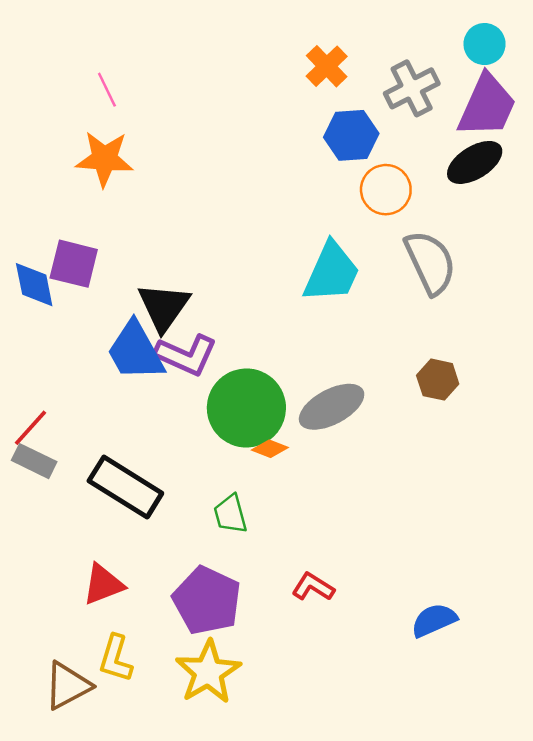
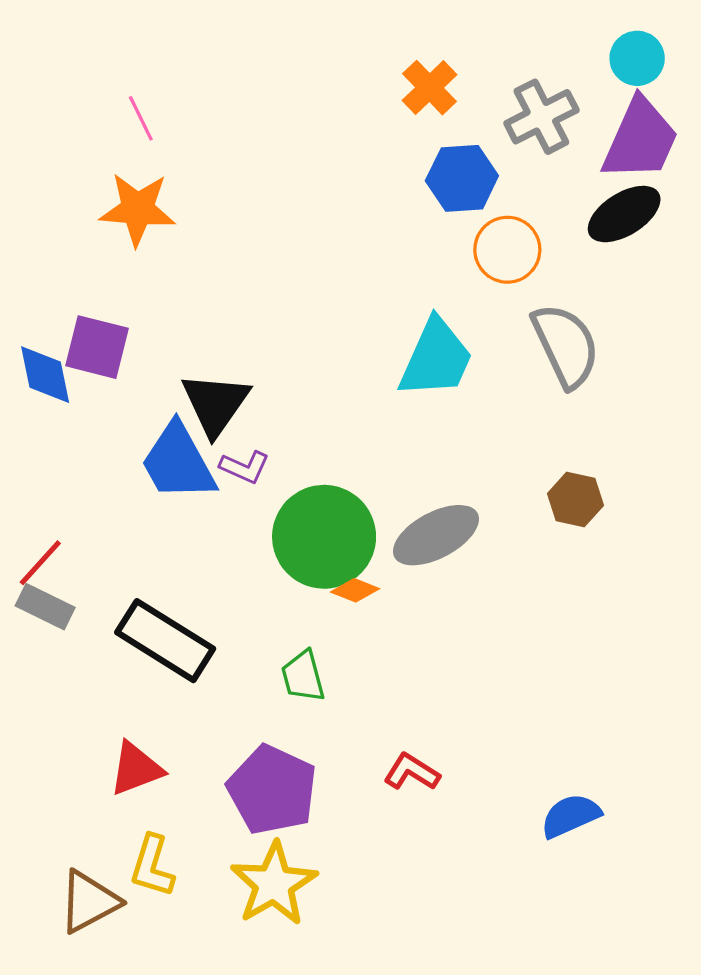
purple L-shape: (186, 355) -> (245, 467), size x0.6

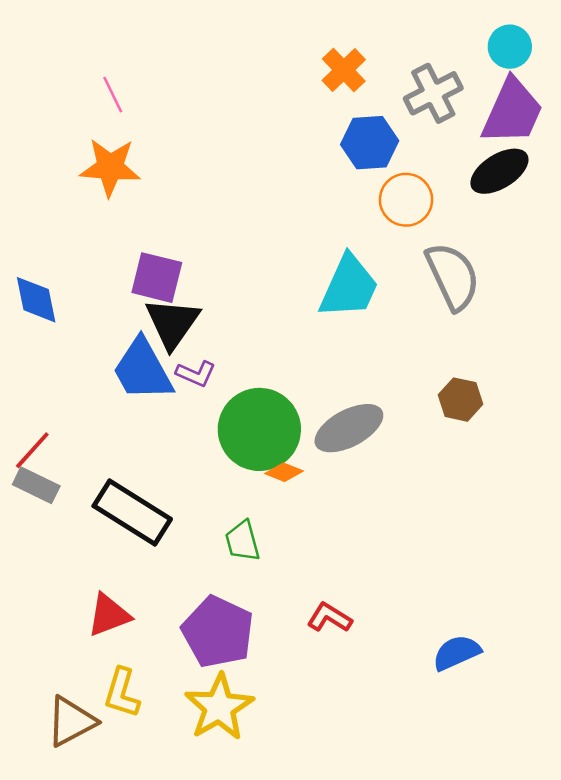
purple square: (97, 347) -> (157, 278), moved

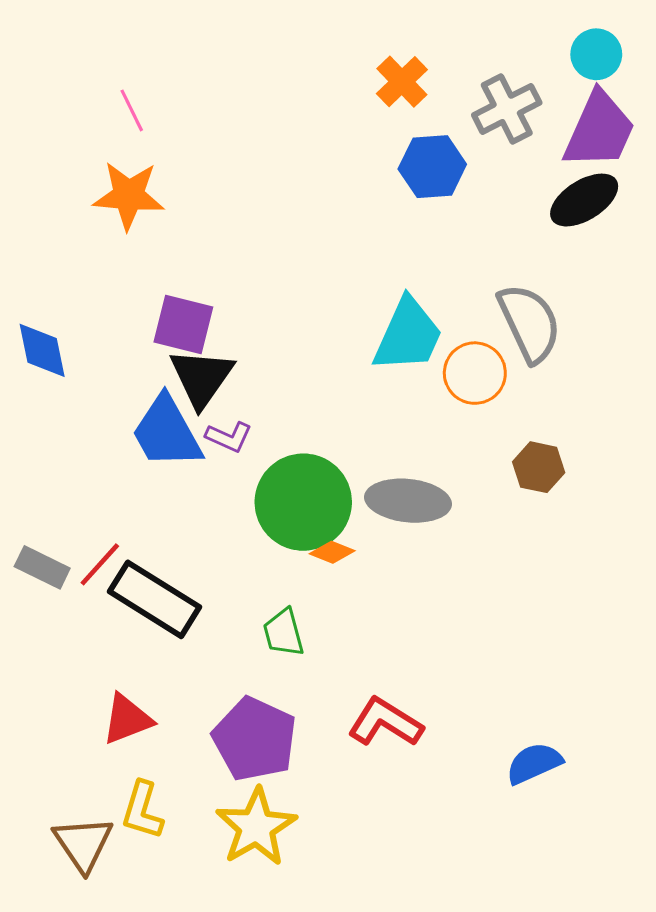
orange circle: (406, 200) -> (475, 373), moved
gray ellipse: (349, 428) -> (408, 501), turned 34
red line: (32, 450) -> (100, 564), moved
red L-shape: (329, 618) -> (385, 722), size x1.4
brown triangle: (71, 721) -> (83, 844), turned -36

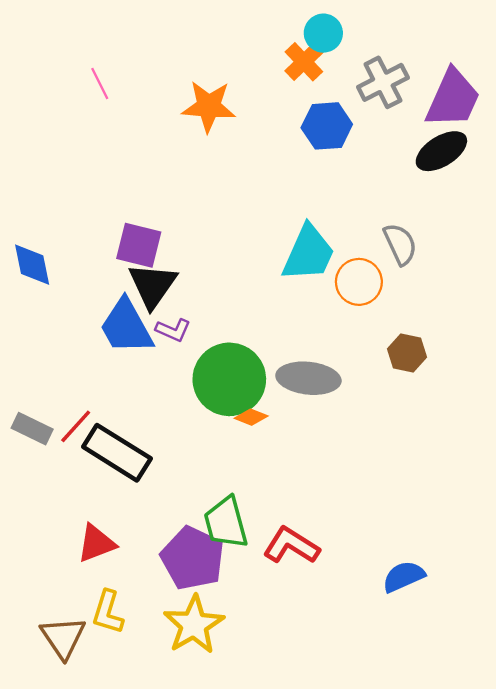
cyan circle: (596, 54) -> (323, 33), moved
orange star: (129, 195) -> (209, 106), moved
gray semicircle: (529, 323) -> (400, 244), size x0.7
green trapezoid: (284, 633) -> (226, 523), moved, size x1.4

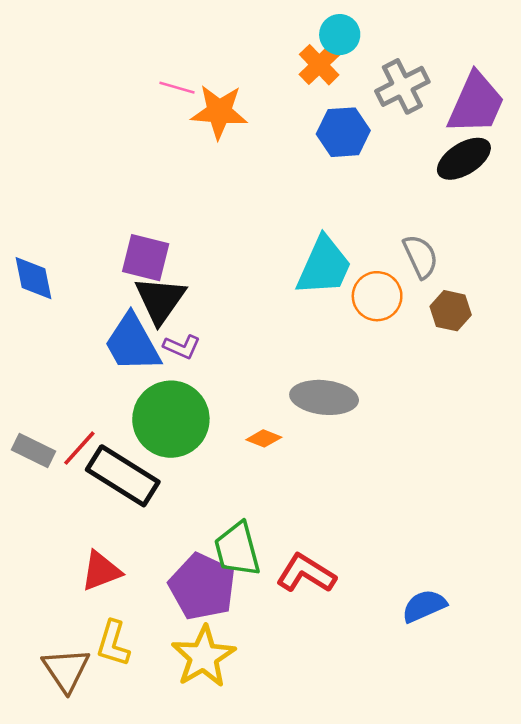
pink line: (100, 84) -> (177, 88), moved, turned -48
brown hexagon: (407, 353) -> (451, 311), moved
green circle: (229, 379) -> (171, 419), moved

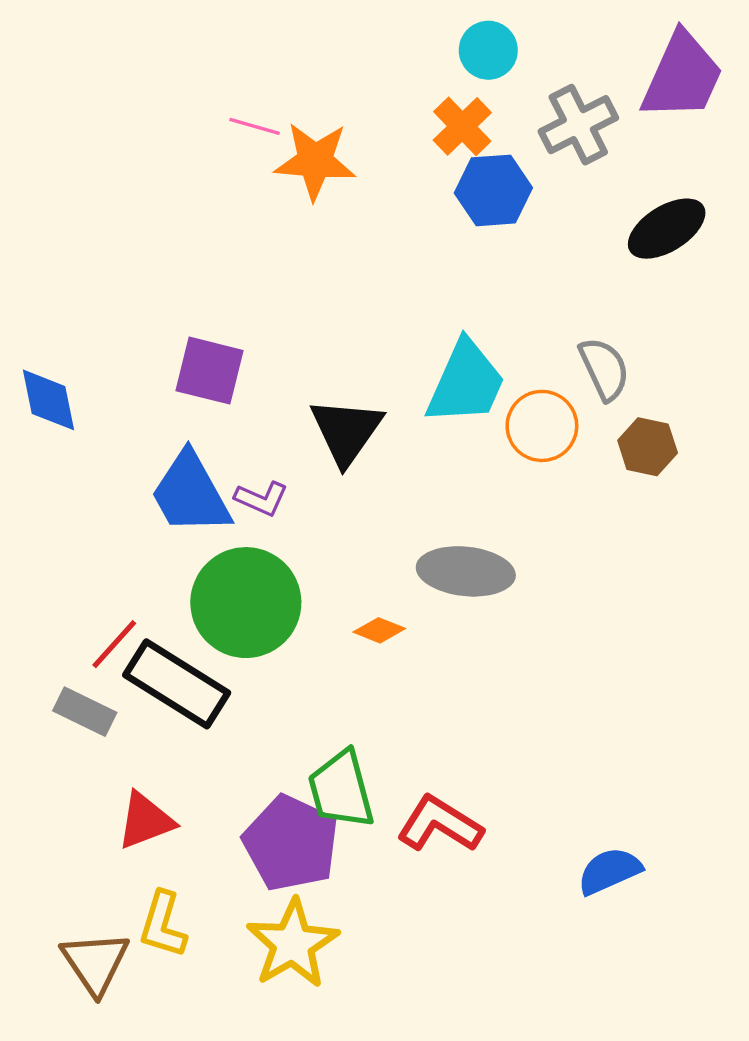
orange cross: (319, 65) -> (462, 126), moved
purple trapezoid: (476, 103) -> (682, 76), moved
black triangle: (160, 300) -> (346, 431), moved
gray rectangle: (34, 450) -> (85, 712), moved

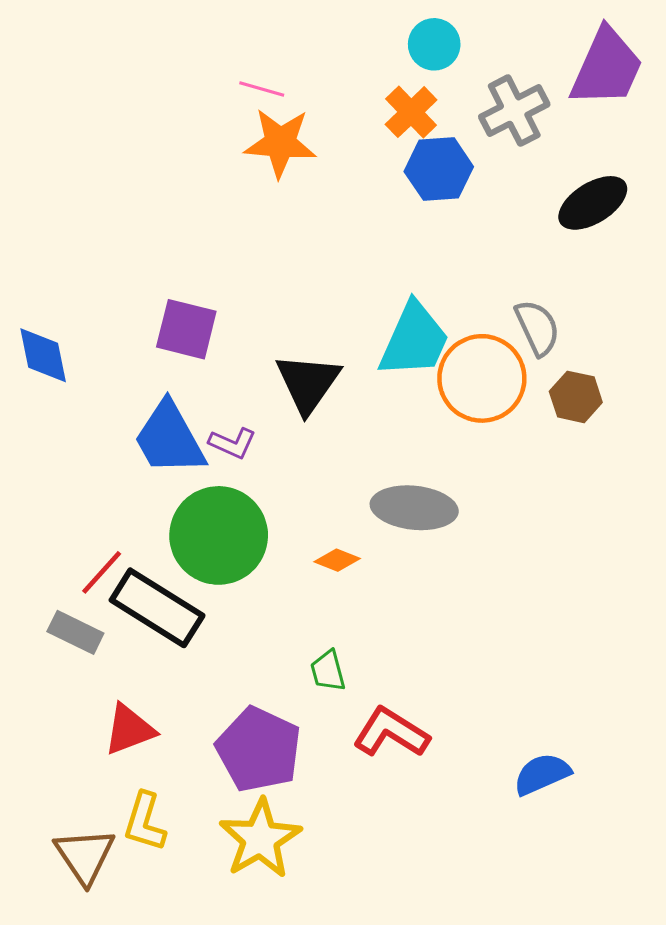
pink line: (255, 126) -> (262, 89), moved
orange circle: (542, 426) -> (482, 378), size x1.4
green trapezoid: (341, 790) -> (328, 671), moved, size x0.6

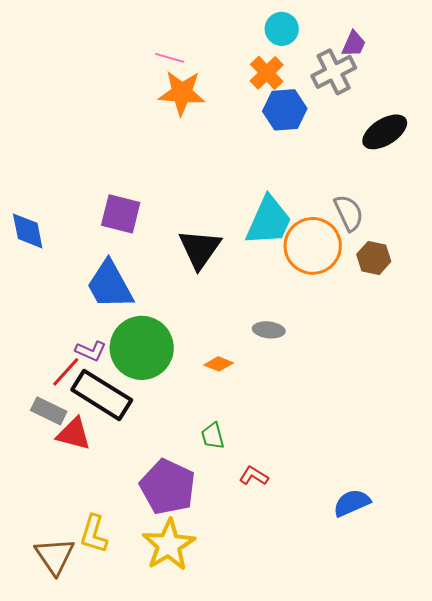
purple trapezoid: (607, 67) -> (354, 44), moved, size x0.5
purple L-shape: (232, 443) -> (91, 351), moved
gray ellipse: (414, 508) -> (269, 330), size x0.6
red triangle: (129, 729) -> (74, 434), moved, turned 36
red L-shape: (391, 733) -> (254, 476), size x0.6

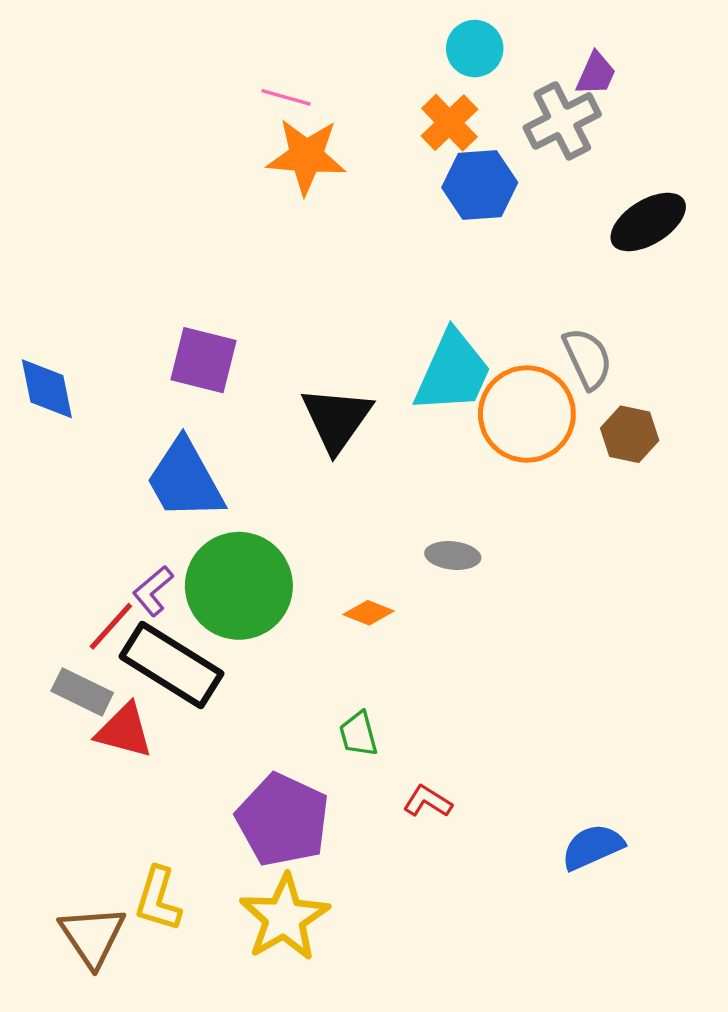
purple L-shape: (91, 351) -> (153, 591), turned 116

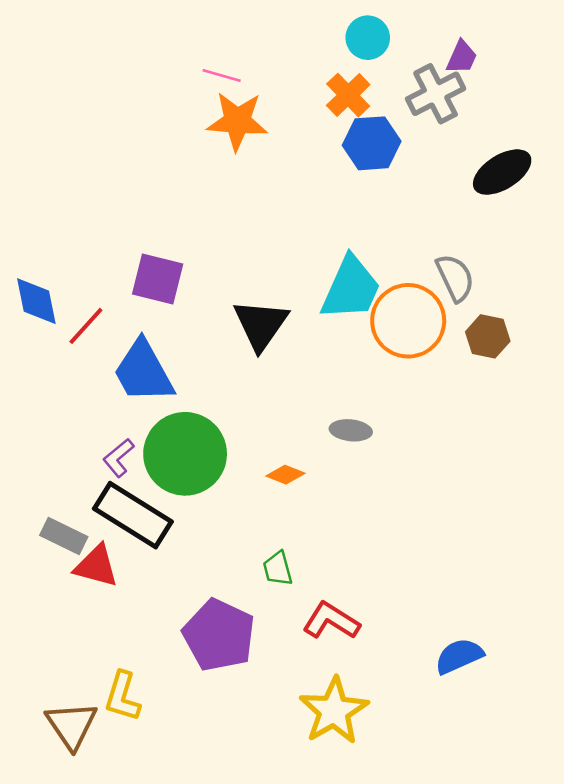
red line: (111, 626) -> (86, 326), moved
red L-shape: (428, 801) -> (331, 621), size x1.5
yellow star: (284, 918) -> (334, 711), moved

